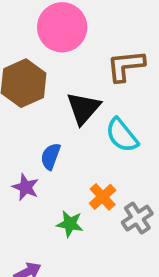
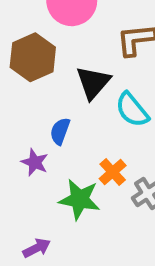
green star: (70, 224) -> (80, 199), size x1.5

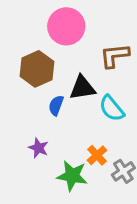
black triangle: (93, 83) -> (82, 88), turned 40
blue semicircle: (60, 131) -> (56, 105), moved

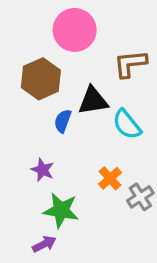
green star: (72, 176) -> (61, 210), moved

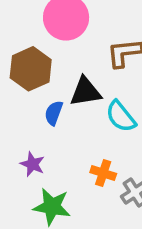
orange cross: (110, 178) -> (103, 173), turned -30

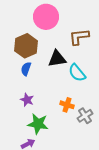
blue semicircle: (54, 113) -> (26, 69), moved

